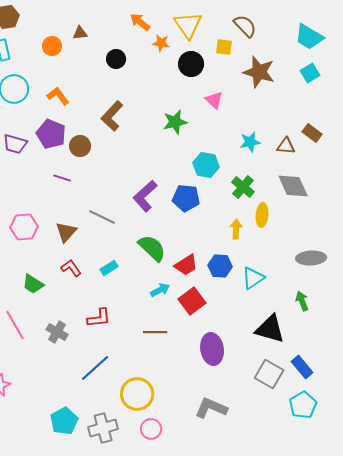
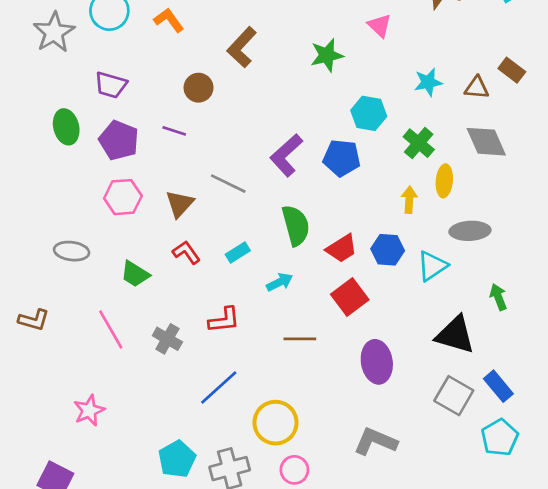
purple pentagon: (51, 134) -> (119, 140), moved
green semicircle: (152, 248) -> (296, 225), turned 32
gray ellipse: (311, 258) -> (470, 231), moved
cyan arrow: (160, 290) -> (280, 282), moved

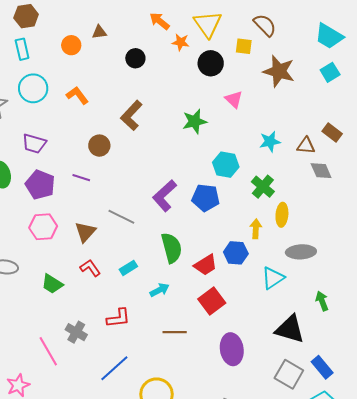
gray diamond: (486, 142) -> (321, 171), moved, size x0.7
blue hexagon: (388, 250) -> (236, 253), moved
pink line: (111, 329) -> (48, 351), moved

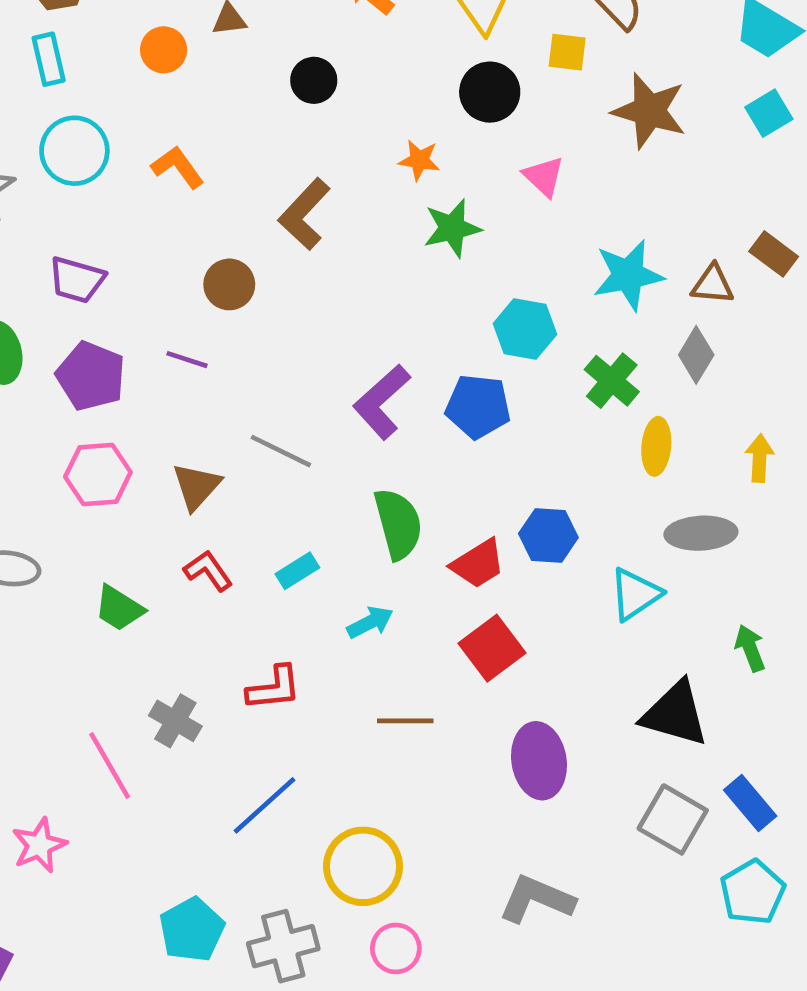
orange star: (181, 42) -> (419, 160), moved
cyan star: (270, 142) -> (628, 275), size x1.4
gray diamond: (321, 171) -> (696, 355), moved, turned 55
yellow arrow: (256, 229) -> (760, 458), moved

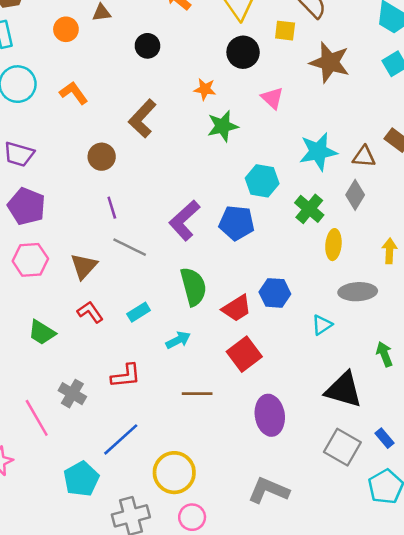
purple line: (187, 360) -> (112, 208), moved, turned 55
cyan triangle: (635, 594) -> (322, 325), size x0.7
blue rectangle: (750, 803) -> (384, 438), size x0.7
cyan pentagon: (192, 930) -> (81, 479), moved

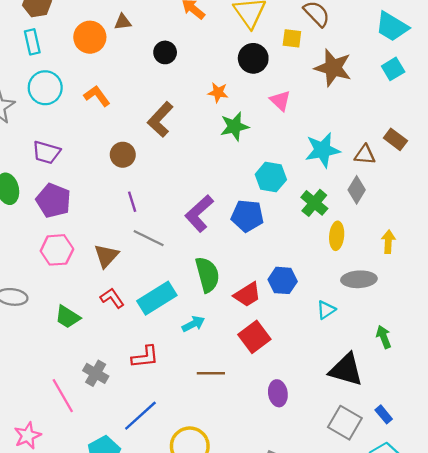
orange circle: (66, 29) -> (90, 37), size x1.4
cyan rectangle: (139, 312) -> (157, 298), size x1.8
purple ellipse: (270, 415) -> (278, 393), size x0.7

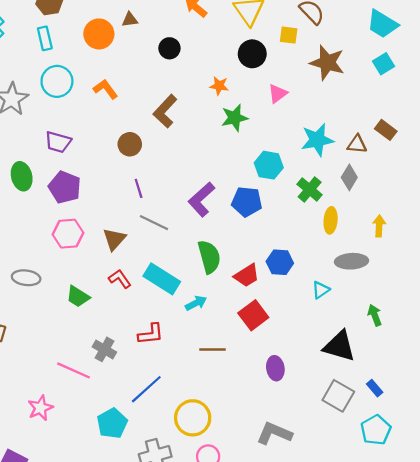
pink triangle: (280, 101) -> (278, 94), turned 40
cyan rectangle: (157, 298) -> (162, 279), turned 64
pink line: (63, 396) -> (74, 370), turned -36

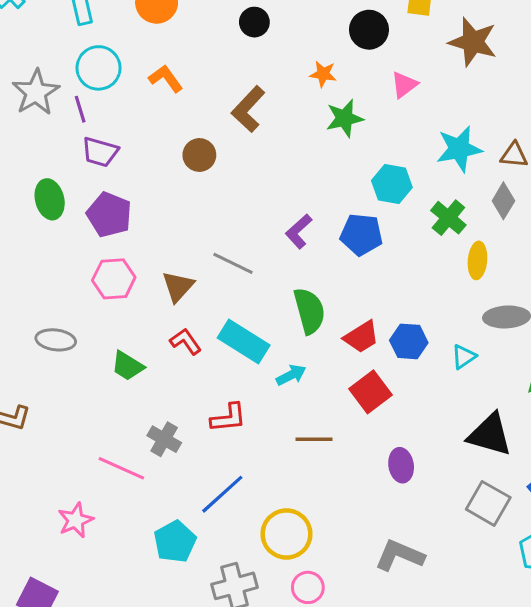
purple line: (139, 188) -> (80, 109), moved
purple L-shape: (201, 199) -> (299, 231), size x0.7
blue hexagon: (280, 262) -> (409, 341), moved

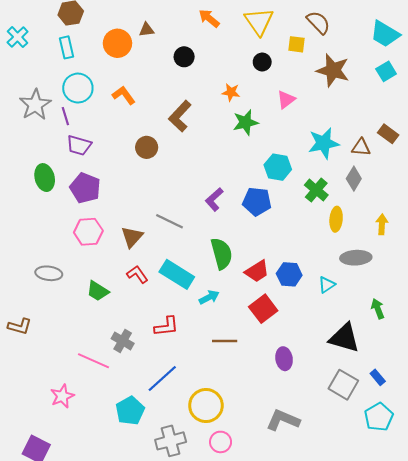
black circle: (369, 30) -> (262, 62), size x0.7

